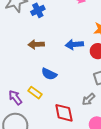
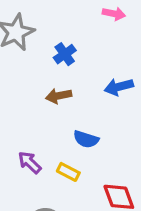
blue cross: (38, 10) -> (65, 54), moved
purple arrow: (15, 97) -> (30, 162), moved

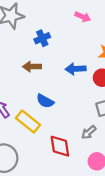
yellow rectangle: (68, 172) -> (28, 121), size x1.5

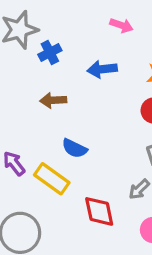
blue cross: (42, 38) -> (50, 52), moved
blue arrow: (76, 69) -> (102, 69), moved

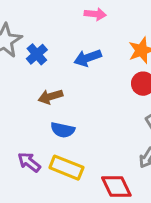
blue semicircle: (75, 148) -> (63, 130), moved

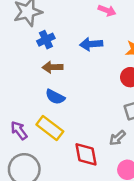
blue cross: (37, 54) -> (46, 40), moved
purple arrow: (29, 162) -> (19, 130), moved

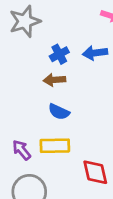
blue cross: (46, 40) -> (59, 54), moved
yellow rectangle: (50, 128) -> (55, 146), turned -36

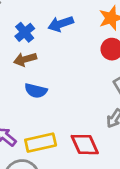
yellow rectangle: (55, 146) -> (41, 143), moved

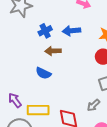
brown arrow: (25, 59) -> (53, 51), moved

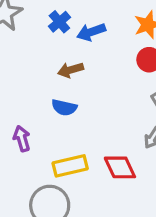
blue cross: (45, 31) -> (59, 22), moved
purple arrow: (15, 100) -> (22, 139), moved, turned 35

